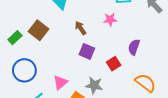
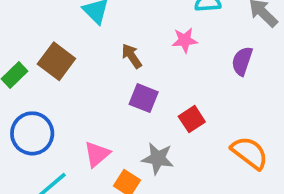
purple semicircle: (134, 47) -> (242, 61), moved

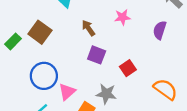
blue circle: (32, 133) -> (44, 76), moved

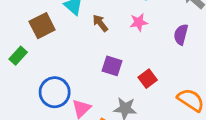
brown arrow: (88, 28) -> (100, 23), moved
brown square: (40, 32) -> (42, 26), moved, turned 30

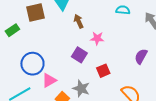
pink star: (139, 22) -> (97, 38), moved
purple semicircle: (181, 34) -> (141, 56), moved

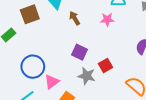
pink star: (97, 38) -> (107, 19), moved
gray star: (81, 88) -> (87, 76), moved

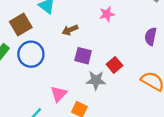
brown arrow: (75, 18) -> (70, 30), moved, turned -72
blue circle: (33, 67) -> (31, 54), moved

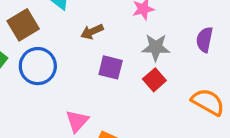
gray star: (96, 80) -> (156, 47), moved

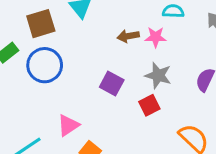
brown arrow: (92, 32) -> (128, 36), moved

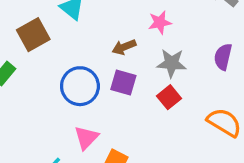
brown arrow: (128, 36) -> (124, 47), moved
blue circle: (45, 65) -> (80, 86), moved

